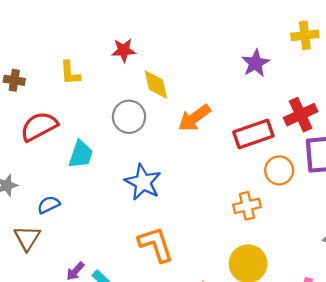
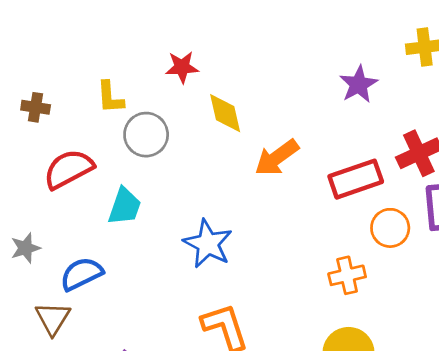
gray circle: (129, 117) -> (146, 135), moved
blue semicircle: (49, 205) -> (81, 274), size x1.4

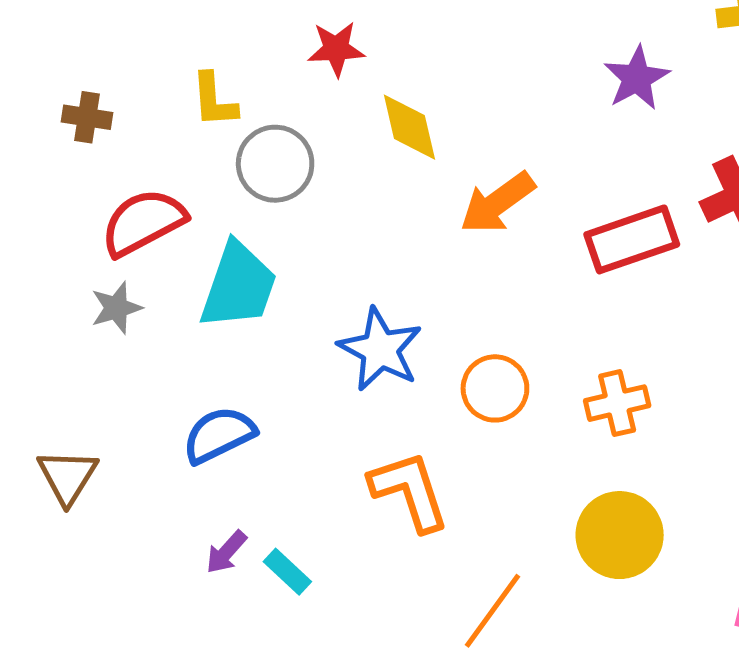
cyan trapezoid: (125, 206) -> (238, 286), size x1.4
orange circle: (390, 228) -> (495, 388), moved
gray star: (25, 248) -> (116, 308), moved
blue semicircle: (81, 274) -> (219, 435), moved
brown triangle: (53, 318) -> (67, 476), moved

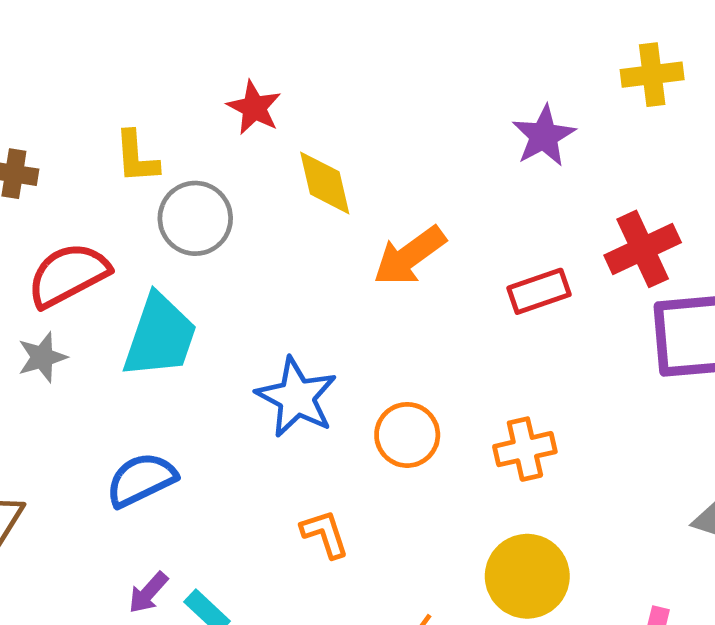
red star: (336, 49) -> (254, 108), turned 30
red rectangle: (632, 239) -> (539, 291), size x0.7
orange L-shape: (409, 491) -> (325, 534), size x0.6

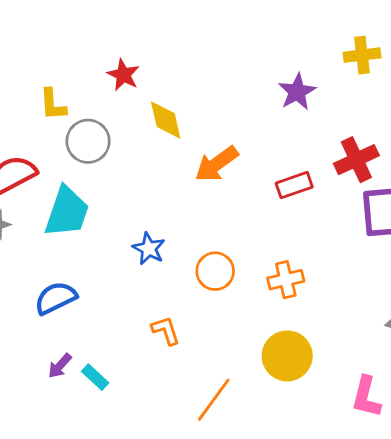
blue star: (297, 397) -> (149, 249), size x0.7

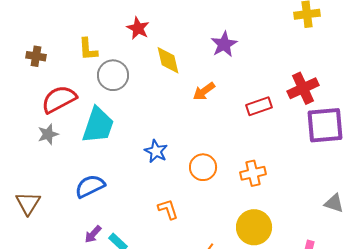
purple star: (297, 92) -> (224, 44), moved
orange arrow: (217, 164) -> (204, 91), size x0.7

